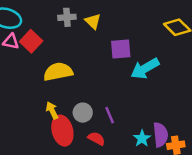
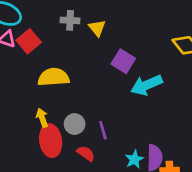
purple square: (121, 49) -> (123, 61), turned 30

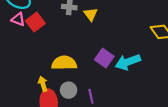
purple square: (123, 61) -> (104, 58), moved
yellow semicircle: (54, 77) -> (64, 63), moved

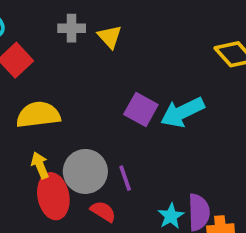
yellow semicircle: (64, 63) -> (38, 115), moved
gray circle: (69, 90) -> (85, 171), size x1.5

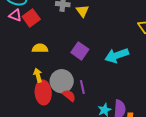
purple square: (141, 109) -> (80, 51), moved
yellow semicircle: (38, 115) -> (40, 48), size x0.7
red semicircle: (103, 211) -> (69, 96), moved

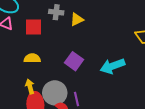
yellow triangle: (82, 11) -> (77, 19), turned 40
red square: (31, 18) -> (34, 27), moved, turned 36

